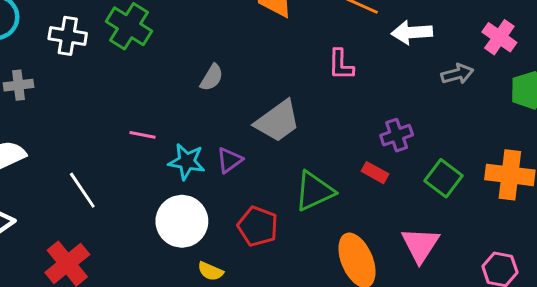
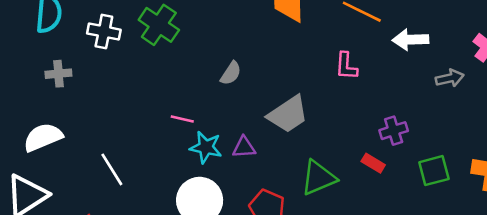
pink line: (143, 135) -> (182, 119), moved
purple triangle: (229, 160) -> (244, 147), turned 30
green square: (443, 178) -> (434, 171), turned 36

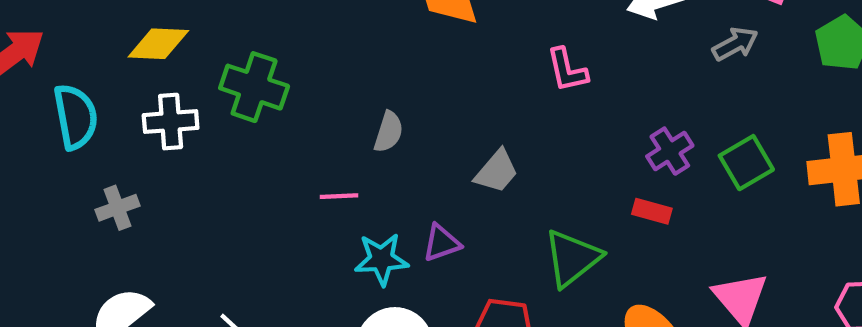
gray trapezoid: (288, 114) -> (497, 171), size x0.7
pink line: (182, 119) -> (339, 196), moved
green square: (434, 171) -> (746, 163), moved

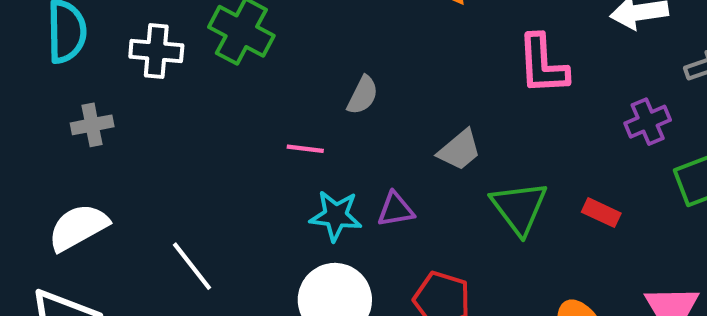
pink L-shape: (567, 70) -> (543, 64), size x1.4
purple cross: (670, 151) -> (648, 122), moved
green triangle: (572, 258) -> (519, 208), moved, turned -38

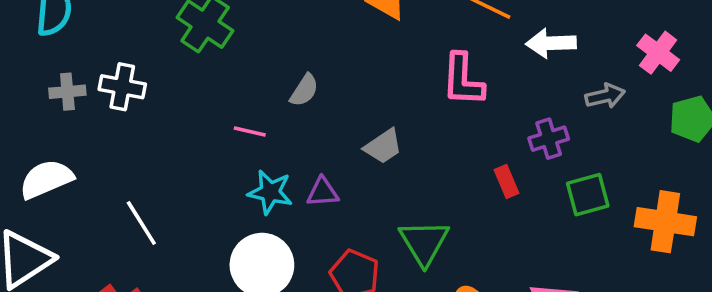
white cross: (156, 51) -> (122, 87), moved
green triangle: (519, 208) -> (424, 242), moved
red rectangle: (601, 213) -> (507, 182), moved, turned 36

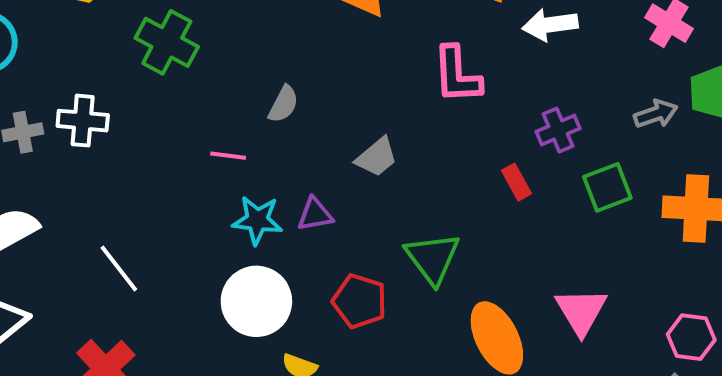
gray arrow: (605, 96) -> (656, 114), moved

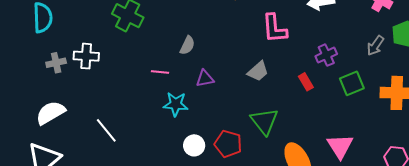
gray arrow: (656, 114) -> (375, 46), turned 145
gray trapezoid: (377, 157) -> (258, 71), moved
purple triangle: (315, 214) -> (205, 79), moved
white circle: (256, 301) -> (194, 145), moved, size x0.6

